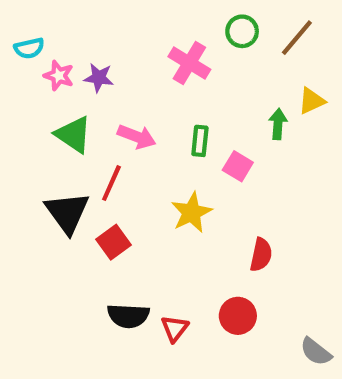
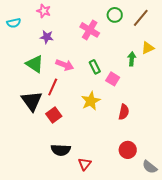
pink star: (59, 76) -> (44, 11), moved
green rectangle: (200, 141) -> (95, 67), turned -32
red semicircle: (261, 255) -> (124, 112), moved
red circle: (238, 316) -> (128, 150), moved
red triangle: (175, 328) -> (85, 164), moved

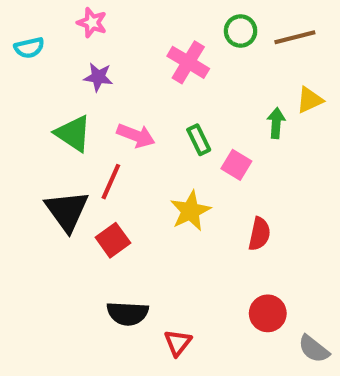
brown line: (141, 18) -> (295, 37), turned 36

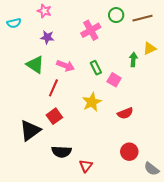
pink cross: (188, 62) -> (91, 30), turned 30
black triangle: (67, 211) -> (30, 130), moved, turned 30
red semicircle: (259, 234) -> (125, 113), turned 56

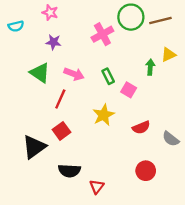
green circle: (116, 15) -> (131, 17), size x1.5
gray semicircle: (152, 169) -> (171, 139), moved

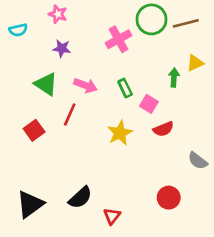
red semicircle: (141, 127) -> (163, 129), moved
red square: (61, 131) -> (34, 130), moved
black triangle: (34, 147) -> (30, 204), moved
black semicircle: (69, 171) -> (80, 198), turned -45

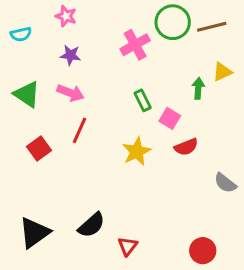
green triangle: (46, 84) -> (27, 94), moved
pink arrow: (86, 85) -> (70, 93), moved
red circle: (169, 198) -> (203, 251), moved

